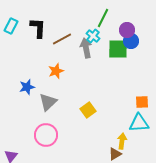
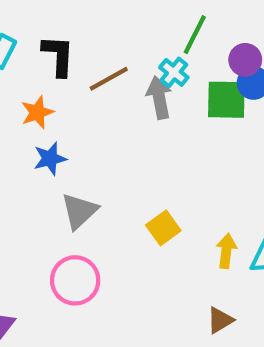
orange star: (56, 71) -> (37, 112), moved
blue star: (27, 87) -> (50, 159), moved
yellow arrow: (122, 141) -> (226, 251), moved

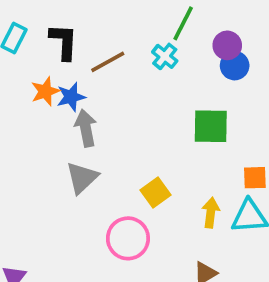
gray arrow: (159, 98) -> (86, 128), moved
green square: (226, 100) -> (211, 126), moved
blue star: (50, 159) -> (71, 97), moved
pink circle: (75, 280) -> (128, 238), moved

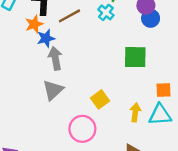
orange star: (45, 91) -> (34, 24), moved

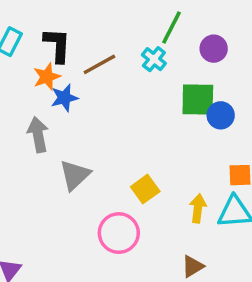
blue circle: (151, 18) -> (221, 115), moved
green square: (135, 57) -> (198, 100), moved
gray arrow: (55, 58) -> (38, 135), moved

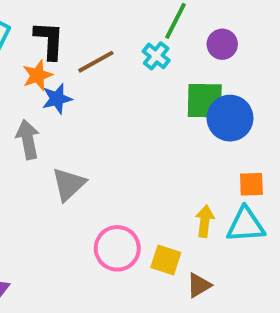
blue circle: (221, 115) -> (230, 118), size x1.5
yellow square: (145, 189) -> (166, 260), moved, turned -36

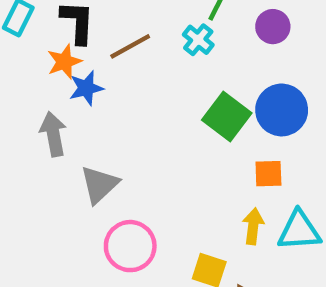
green square: (205, 101) -> (227, 117), moved, turned 36
orange square: (251, 184) -> (268, 174), moved
pink circle: (117, 248) -> (130, 246), moved

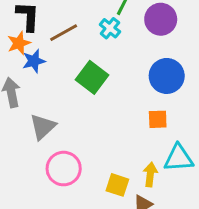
purple circle: (273, 27) -> (161, 19), size x1.4
green square: (227, 117) -> (92, 77), moved
yellow arrow: (253, 226) -> (150, 175), moved

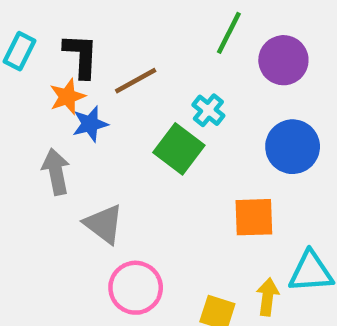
cyan cross: (110, 28) -> (208, 110), moved
orange square: (158, 119) -> (254, 217), moved, size x1.4
gray triangle: (43, 127) -> (104, 224), turned -40

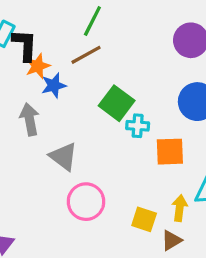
green line: (229, 33) -> (92, 21), moved
black L-shape: (81, 56) -> (25, 45), moved
cyan cross: (208, 110) -> (138, 126), moved, turned -35

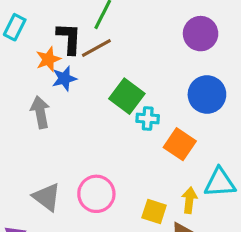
black L-shape: (25, 45) -> (69, 38), moved
orange square: (170, 152) -> (180, 144), turned 36
gray triangle: (63, 156) -> (47, 197), moved

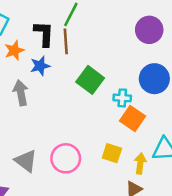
brown line: (96, 48) -> (66, 41), turned -65
orange star: (48, 59) -> (14, 50), moved
cyan cross: (148, 119) -> (122, 98), moved
yellow square: (154, 211) -> (112, 153), moved

